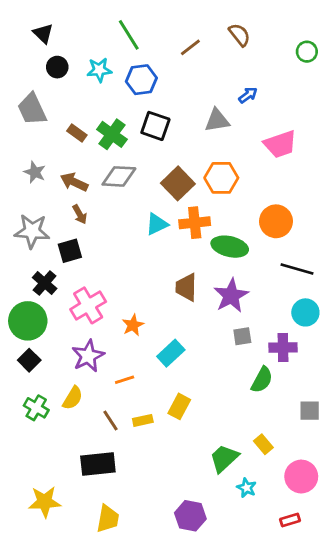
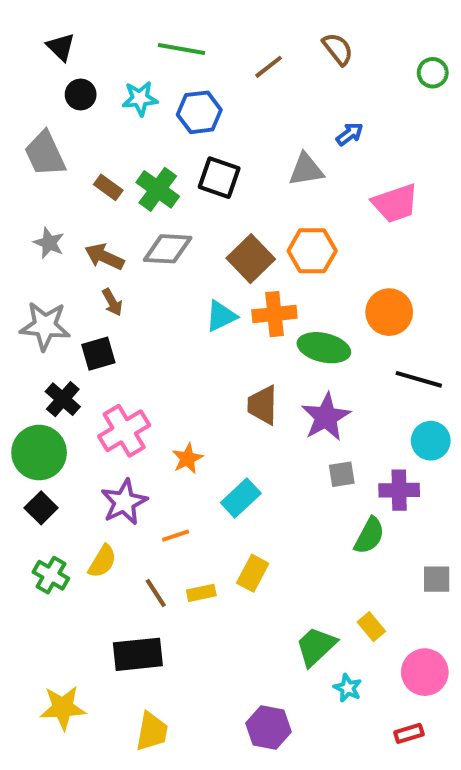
green line: (129, 35) -> (181, 49), turned -48

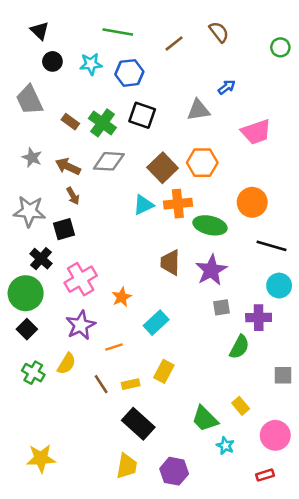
green trapezoid: (316, 646) -> (205, 419), turned -92
black rectangle: (138, 654) -> (138, 424), moved, turned 48
yellow trapezoid: (152, 731) -> (127, 466), moved

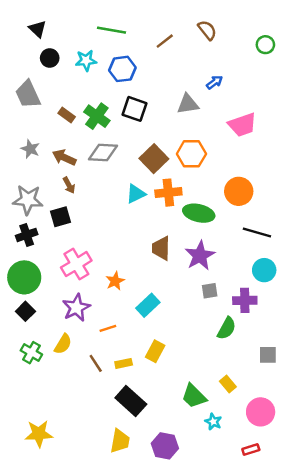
black cross: (41, 259) -> (27, 235), moved, turned 30

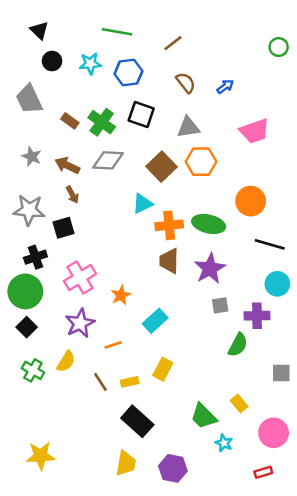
brown semicircle: (207, 30) -> (186, 83), moved
gray triangle: (188, 104) -> (188, 127), moved
orange cross: (168, 193) -> (169, 225), moved
black cross: (27, 235) -> (35, 257), moved

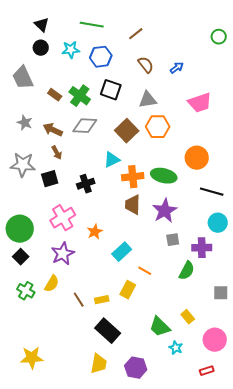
black triangle: (39, 30) -> (42, 25), moved
black cross: (35, 257) -> (86, 184), moved
orange line: (113, 345) -> (145, 271), moved, turned 48

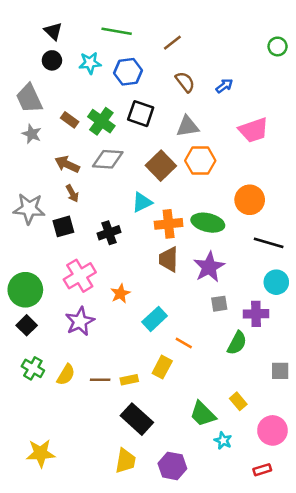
gray star: (25, 123) -> (32, 134), moved
yellow semicircle: (52, 284) -> (66, 375), moved
brown line: (79, 300) -> (100, 380), turned -56

